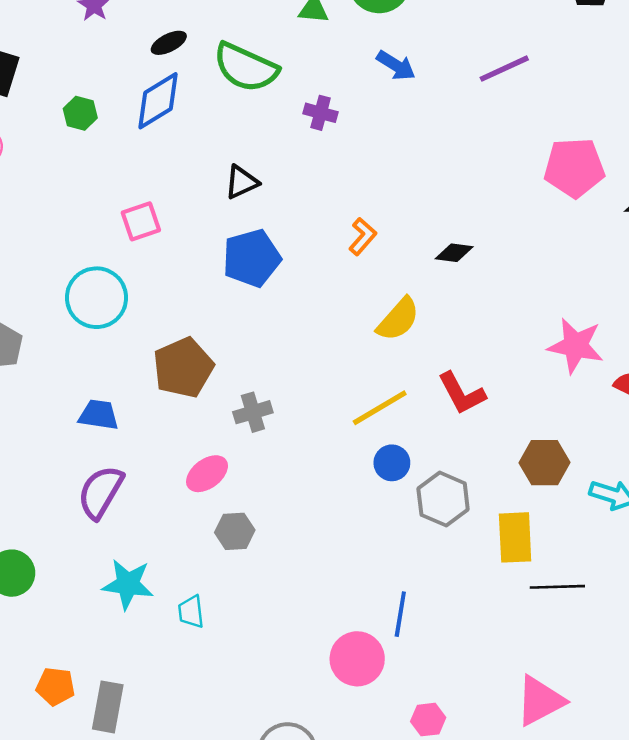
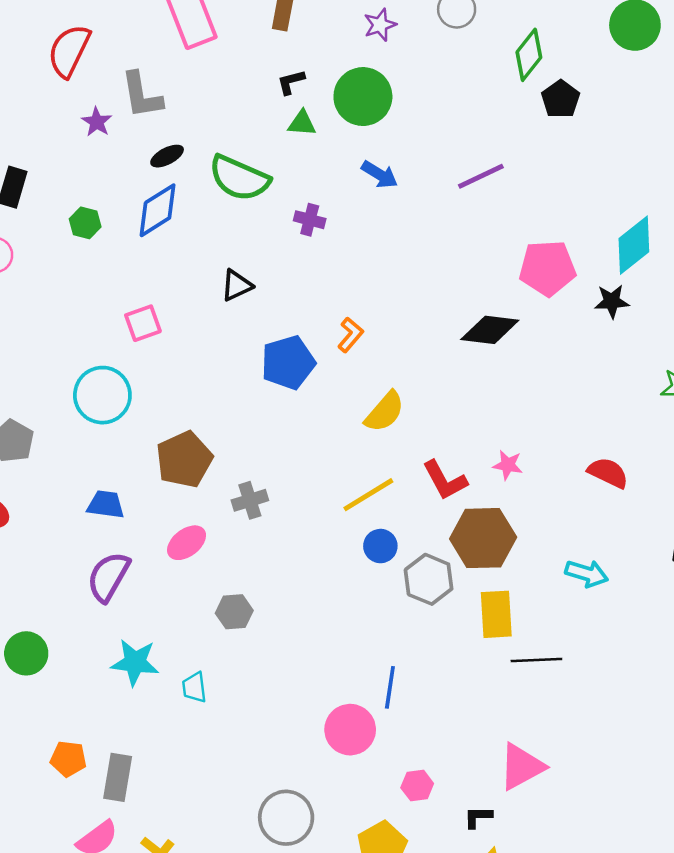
black diamond: (454, 253) -> (490, 330), moved, size x1.6
blue pentagon: (252, 258) -> (288, 362), moved
pink star: (576, 346) -> (508, 465), moved, size x0.6
brown hexagon: (545, 463) -> (483, 538), moved, size x1.4
pink ellipse: (207, 474) -> (187, 543), moved

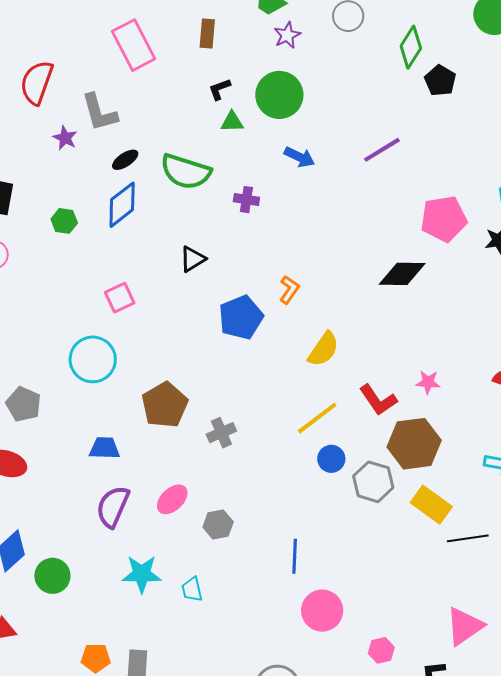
pink ellipse: (187, 543) -> (172, 499), moved
yellow rectangle: (496, 614) -> (431, 505), turned -45
blue line: (390, 687) -> (295, 556), moved

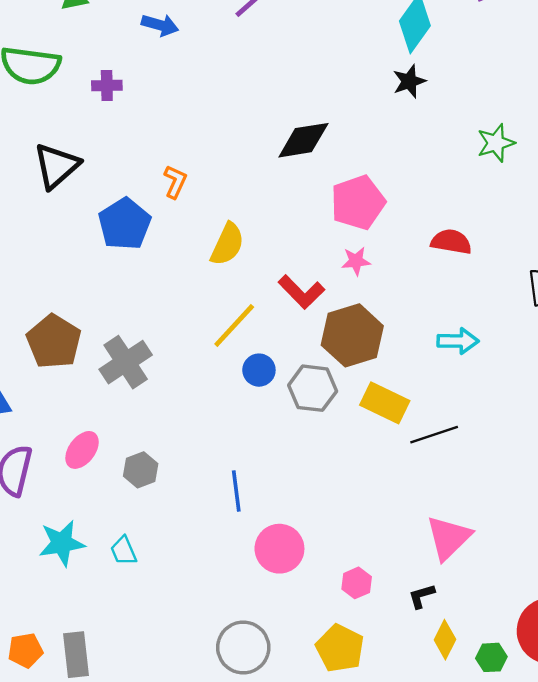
pink pentagon: (444, 219) -> (358, 202), moved
black triangle: (193, 259) -> (56, 166), size x1.5
gray cross: (221, 433) -> (126, 362), size x1.5

